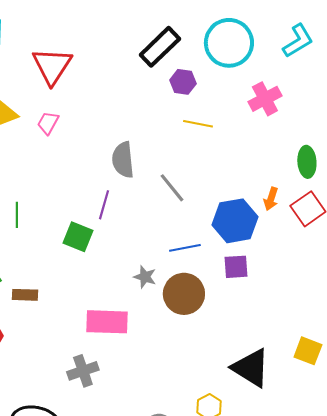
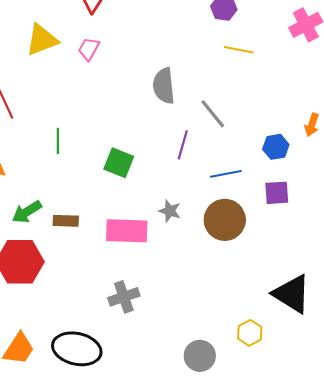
purple line: (104, 205) -> (183, 145), moved
blue hexagon: (235, 221) -> (276, 147), size x0.6
gray star: (145, 277) -> (170, 211), moved
pink rectangle: (107, 322) -> (127, 231), moved

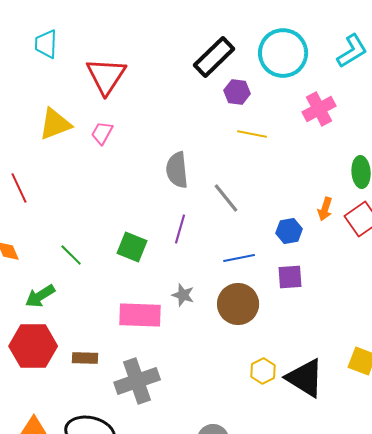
green line: (58, 141) -> (71, 255), moved, turned -45
purple line: (183, 145) -> (180, 229), moved
brown rectangle: (66, 221) -> (85, 358), moved
gray cross: (124, 297) -> (137, 381), size x1.4
yellow hexagon: (250, 333) -> (263, 371), moved

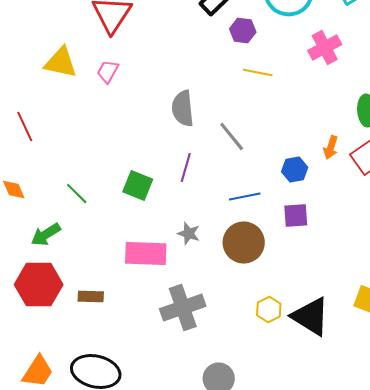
yellow triangle: (55, 124) -> (61, 62), turned 33
gray cross: (137, 381) -> (183, 308), moved

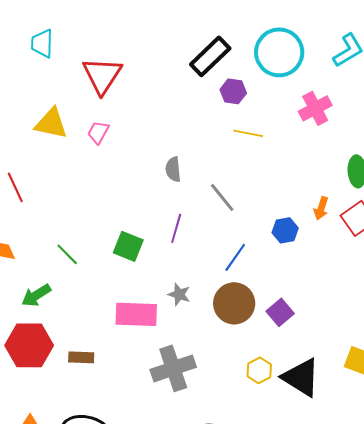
gray semicircle: (183, 108) -> (173, 169), size x0.7
blue line: (245, 196) -> (235, 257), turned -44
purple square: (296, 216) -> (280, 312), moved, turned -36

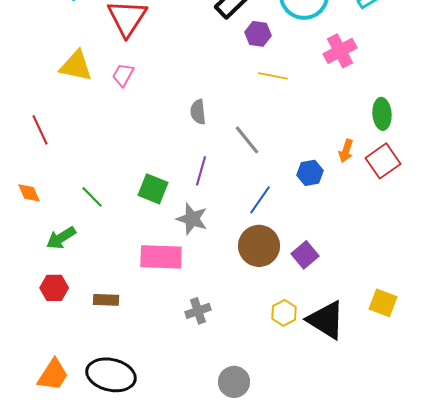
gray star: (179, 294) -> (192, 219), moved, size x1.4
red hexagon: (29, 345) -> (54, 288), size x0.6
gray cross: (173, 368) -> (198, 311), size x0.6

